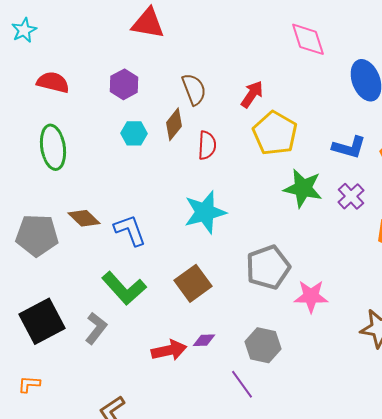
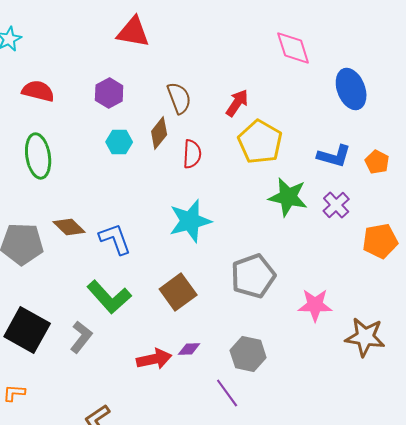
pink star: (311, 296) -> (315, 305), moved
black square: (42, 321) -> (27, 330), turned -33

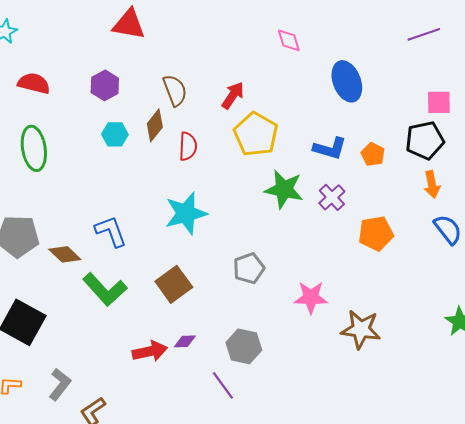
pink diamond: (293, 48) -> (289, 40), size x0.7
brown diamond: (69, 227) -> (65, 254), moved
gray pentagon: (253, 276) -> (249, 268), size x0.7
gray L-shape: (81, 337) -> (60, 384), moved

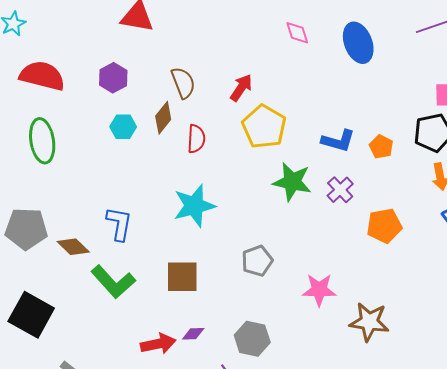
blue ellipse: (347, 81) -> (358, 43), moved
red semicircle: (34, 83) -> (42, 76), size x1.4
blue L-shape: (111, 231) -> (119, 224), turned 30
brown square: (174, 284) -> (182, 277), turned 36

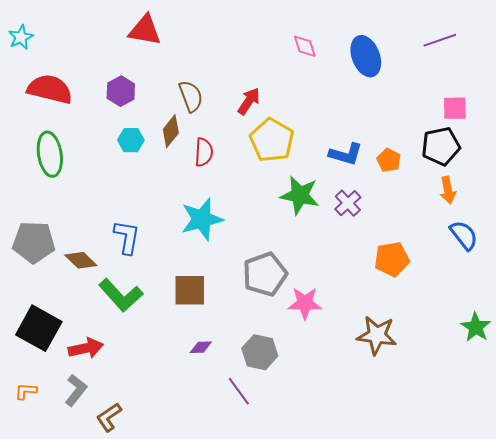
orange pentagon: (384, 226) -> (392, 259), moved
gray pentagon: (257, 261) -> (265, 274), size x1.4
pink star: (319, 290) -> (305, 303), moved
red arrow: (158, 344) -> (86, 348), moved

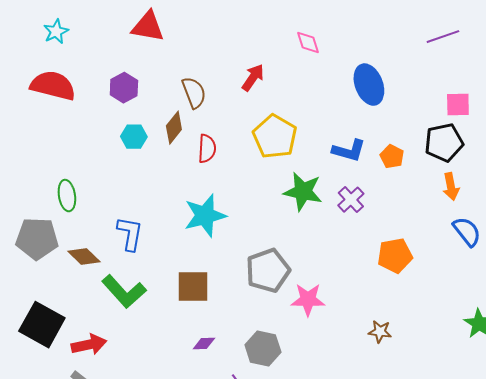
cyan star: (21, 37) -> (56, 32), moved
blue ellipse: (366, 56) -> (369, 85), moved
red arrow: (249, 101) -> (253, 78), moved
green ellipse: (50, 154) -> (67, 196), moved, size x0.7
brown star: (377, 335) -> (380, 332), size x0.6

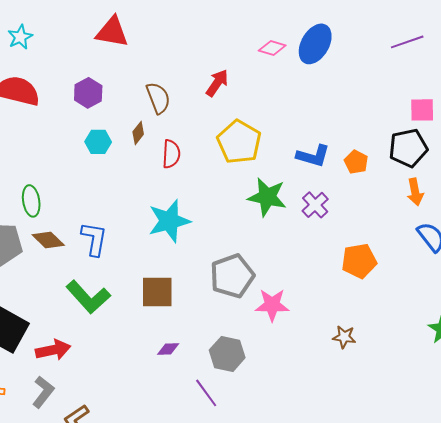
pink diamond: (308, 43) -> (272, 48), turned -56
blue ellipse: (369, 85) -> (315, 44), moved, turned 51
brown diamond: (174, 128) -> (138, 133), size x0.7
brown diamond: (84, 257) -> (48, 240), moved

